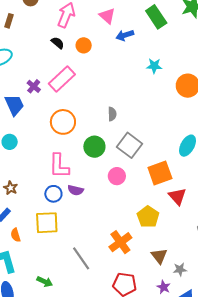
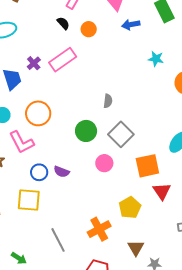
orange circle: (63, 122) -> (38, 113), moved
pink L-shape: (59, 166) -> (22, 142), moved, turned -36

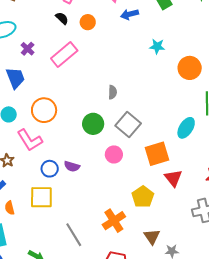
purple cross: (34, 63) -> (28, 49), moved

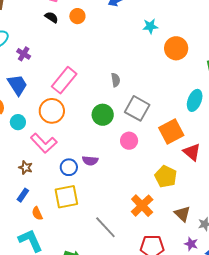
pink rectangle: (64, 54) -> (64, 80), moved
orange circle: (190, 68) -> (176, 48), moved

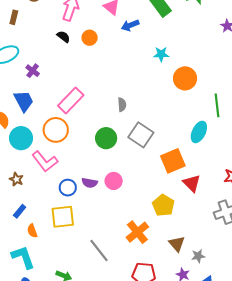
cyan circle: (18, 122) -> (21, 138), size x1.5
pink circle: (129, 141) -> (114, 181), moved
brown star: (26, 168) -> (16, 179), moved

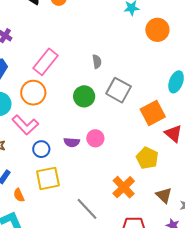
blue circle: (68, 188) -> (41, 149), moved

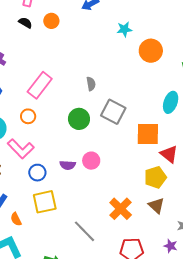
orange circle: (33, 93) -> (28, 116), size x0.6
orange square: (153, 113) -> (148, 134), turned 30
yellow pentagon: (147, 158) -> (155, 177), moved, turned 30
brown triangle: (164, 195) -> (156, 206), moved

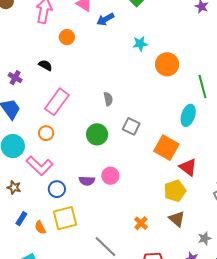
black semicircle: (25, 23) -> (45, 65), moved
gray square: (113, 112) -> (131, 126), size x0.7
orange square: (148, 134) -> (166, 148), turned 30
orange cross: (121, 209) -> (141, 223), size x0.6
orange semicircle: (16, 219) -> (40, 228), moved

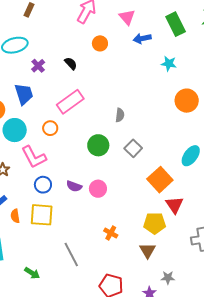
cyan star: (140, 44) -> (169, 64), moved
orange cross: (141, 223) -> (111, 233), moved, turned -32

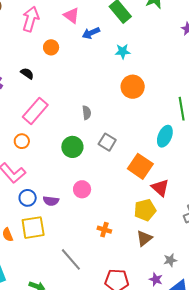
orange circle: (187, 101) -> (133, 87), moved
purple semicircle: (74, 186) -> (51, 201), moved
brown triangle: (148, 250) -> (144, 238), turned 36

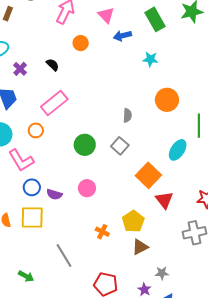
orange circle: (133, 87) -> (167, 100), moved
gray semicircle: (87, 113) -> (127, 115), moved
yellow pentagon: (145, 210) -> (133, 221), moved, turned -30

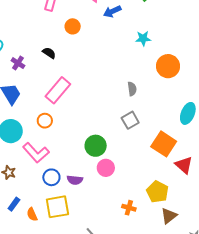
cyan star: (150, 59) -> (143, 38), moved
green circle: (85, 145) -> (96, 146), moved
gray square: (120, 146) -> (130, 120), turned 30

